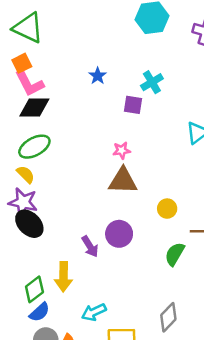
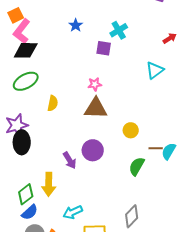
pink L-shape: (29, 83) -> (22, 31), turned 65
yellow semicircle: (26, 174) -> (53, 103), moved, turned 56
purple star: (23, 202) -> (17, 125), turned -30
black ellipse: (29, 224) -> (22, 142), turned 45

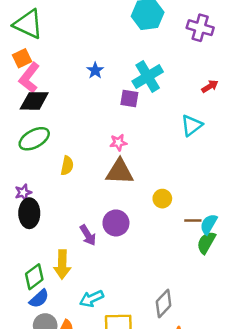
cyan cross: (119, 30) -> (148, 77), size x1.4
purple star: (17, 125) -> (23, 192), size x0.6
green semicircle: (137, 166) -> (206, 242), moved

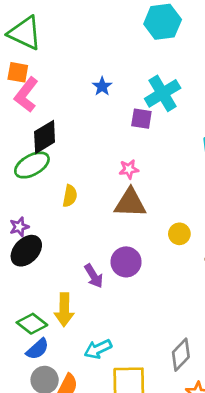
orange square: (22, 58) -> (18, 72), turned 36
black diamond: (34, 101) -> (45, 137), moved, turned -32
black ellipse: (29, 213) -> (26, 251), turned 44
green diamond: (34, 277) -> (32, 324), turned 75

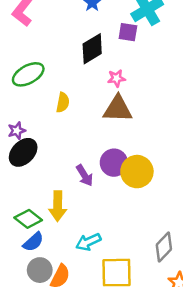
black diamond: (45, 137) -> (92, 49), moved
yellow circle: (179, 234) -> (137, 172), moved, size x1.6

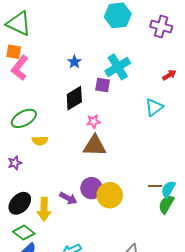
yellow semicircle: (63, 102) -> (40, 141), moved, turned 77
black ellipse: (23, 152) -> (20, 203), moved
purple arrow: (84, 175) -> (68, 198), turned -30
yellow arrow: (58, 206) -> (44, 209), moved

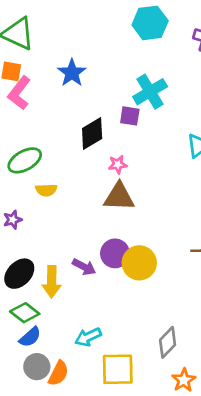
blue star: (74, 62) -> (72, 73), moved, size x1.5

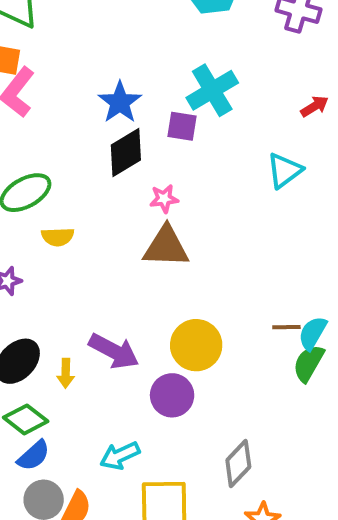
blue star: (72, 73) -> (120, 102), moved
purple circle: (115, 253) -> (172, 395), moved
purple arrow: (84, 267) -> (114, 351), size x1.4
yellow arrow: (52, 282) -> (66, 373), size x0.6

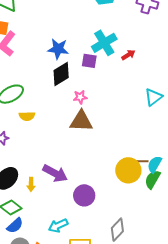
blue star: (120, 102) -> (58, 49), turned -30
red arrow: (315, 106) -> (128, 55), moved
cyan triangle: (284, 171) -> (153, 97), moved
yellow circle: (196, 345) -> (128, 170), moved

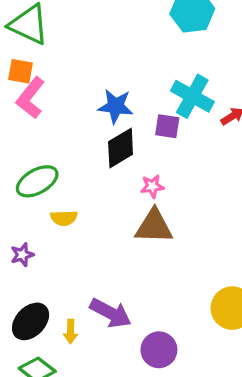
cyan cross: (104, 43) -> (192, 96), turned -30

